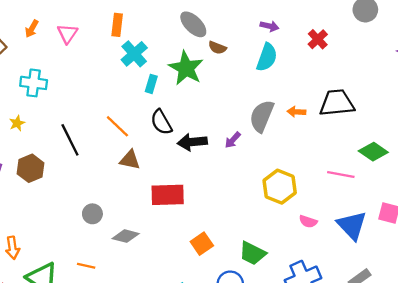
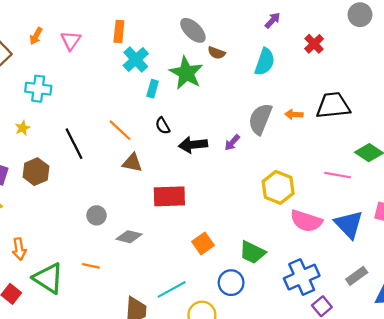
purple arrow: (269, 26) -> (273, 20), moved, turned -60
black semicircle: (161, 122) -> (163, 126), size x0.7
pink semicircle: (308, 221) -> (306, 221), size x1.8

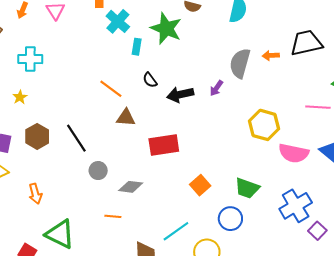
black line: (74, 144) -> (76, 138), moved
orange arrow: (19, 249) -> (35, 194), moved
orange line: (91, 266) -> (113, 216), moved

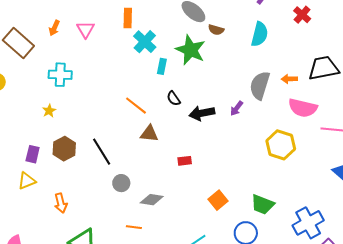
red rectangle: (164, 145) -> (185, 161), size x0.5
pink semicircle: (294, 153) -> (303, 108), moved

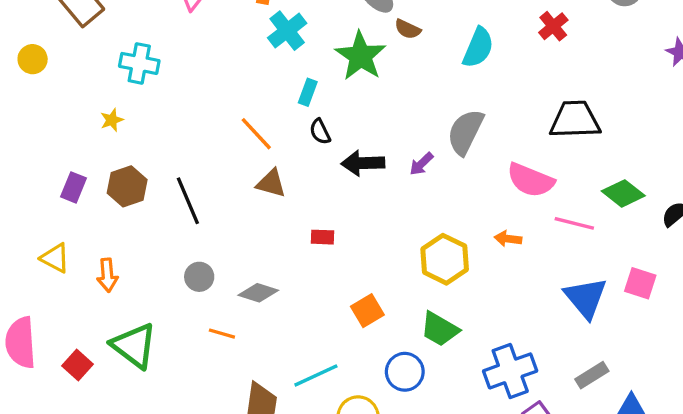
cyan rectangle: (162, 66) -> (308, 92), moved
orange arrow: (289, 79) -> (508, 239), moved
yellow hexagon: (281, 145) -> (445, 259), moved
yellow triangle: (27, 181) -> (55, 258), moved, turned 42
gray circle: (121, 183) -> (199, 277), moved

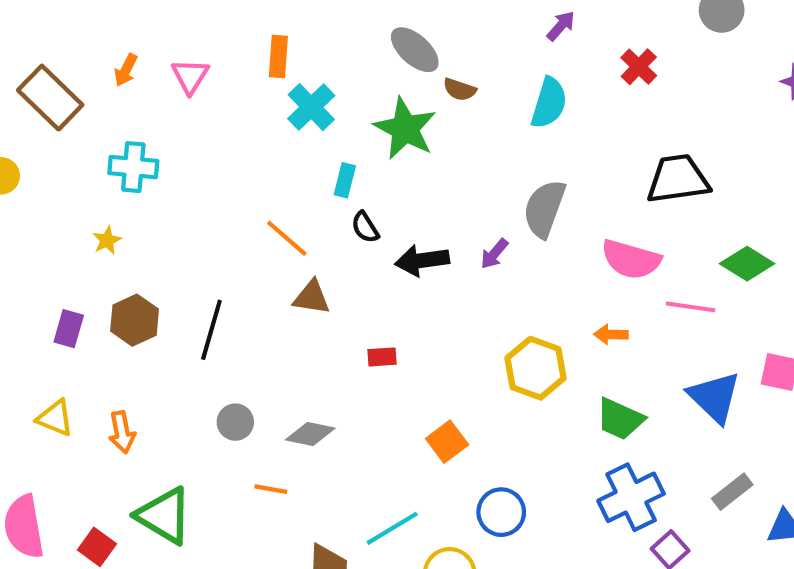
black line: (188, 201) -> (211, 330), turned 45
green trapezoid: (440, 329) -> (620, 419), moved

